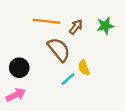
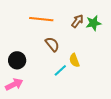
brown arrow: (76, 27) -> (77, 21), moved
brown semicircle: (59, 50) -> (52, 44), size x0.7

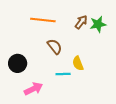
cyan line: (60, 70) -> (63, 74), turned 40
pink arrow: (14, 84) -> (33, 89), moved

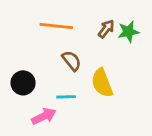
yellow semicircle: (78, 63) -> (102, 83), size x1.5
cyan line: (63, 74) -> (66, 97), moved

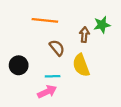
brown arrow: (106, 29) -> (84, 35), moved, turned -32
pink arrow: (44, 116) -> (47, 92), moved

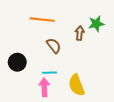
yellow semicircle: (81, 65) -> (77, 85), moved
pink arrow: (47, 92) -> (44, 87), turned -66

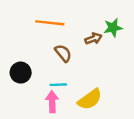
brown arrow: (80, 33) -> (93, 39), turned 64
yellow semicircle: (77, 85) -> (90, 99), turned -105

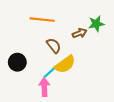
cyan line: (58, 85) -> (50, 73), turned -40
yellow semicircle: (90, 99) -> (65, 64), moved

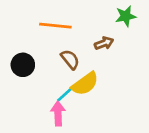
green star: (96, 24) -> (126, 16), moved
black circle: (17, 62) -> (23, 65), moved

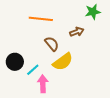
black circle: (23, 65) -> (15, 62), moved
cyan line: (65, 95) -> (33, 70), moved

